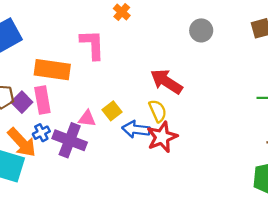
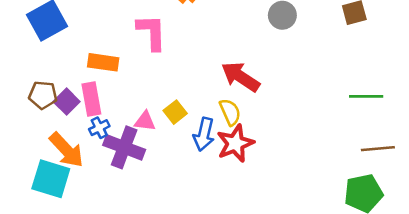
orange rectangle: (52, 70) -> (103, 62), size x0.7
blue arrow: (136, 129) -> (204, 134), turned -84
blue cross: (41, 133) -> (99, 128), moved

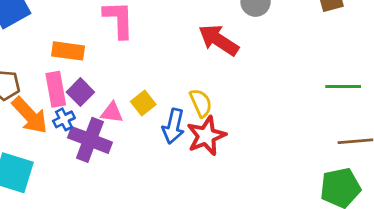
red arrow: (241, 77) -> (219, 40), moved
purple square: (67, 102) -> (80, 92), moved
orange arrow: (67, 150) -> (30, 115), moved

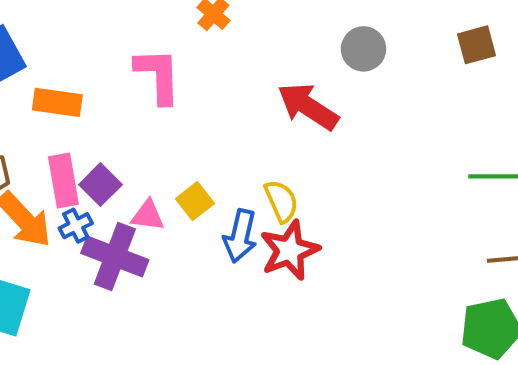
orange rectangle: (68, 51) -> (57, 102), moved

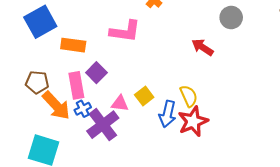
pink L-shape: (158, 76) -> (125, 31), turned 100
red arrow: (308, 106) -> (203, 47), size x0.7
purple square: (100, 185) -> (96, 73), moved
purple cross: (115, 257) -> (103, 125), turned 32

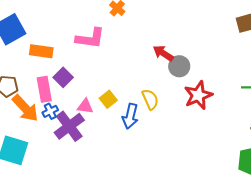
gray circle: (231, 18) -> (179, 66), moved
red star: (193, 121) -> (198, 95), moved

